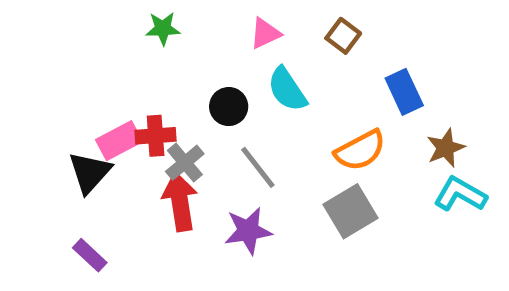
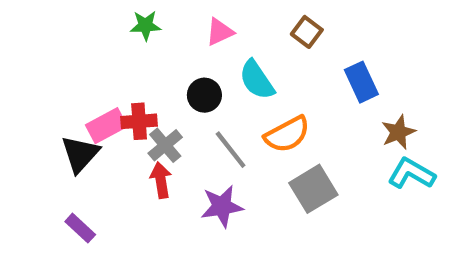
pink triangle: (265, 33) -> (220, 32), moved
orange semicircle: (360, 150) -> (287, 134), moved
red arrow: (180, 202) -> (161, 180), size x0.7

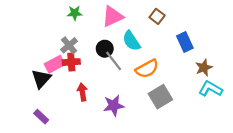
pink triangle: (220, 32) -> (112, 16), size x1.5
gray cross: (165, 145) -> (69, 45), moved
gray line: (231, 150) -> (114, 61), moved

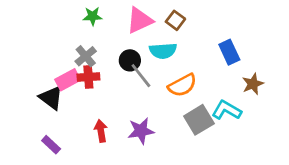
brown square: (157, 16) -> (175, 20), moved
cyan semicircle: (131, 41) -> (163, 51), turned -60
black triangle: (41, 79) -> (51, 98), turned -35
cyan L-shape: (211, 89) -> (227, 110), moved
red arrow: (82, 92) -> (101, 131), moved

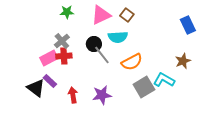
blue rectangle: (229, 52) -> (188, 25), moved
black triangle: (51, 98) -> (36, 88), moved
purple rectangle: (51, 145) -> (50, 81), moved

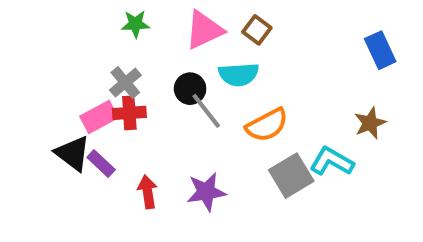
black triangle: (36, 88) -> (73, 153), moved

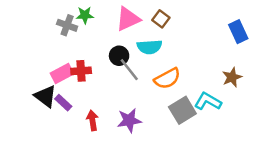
gray cross: (125, 83) -> (67, 25), moved, turned -30

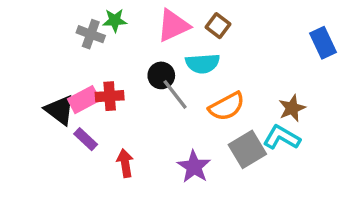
brown star: (232, 77) -> (292, 108), moved
black triangle: (46, 96) -> (60, 110), moved
purple star: (129, 120) -> (194, 167), moved, turned -30

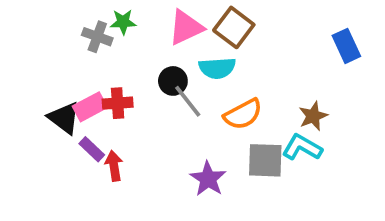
brown square: (218, 26) -> (234, 27), size x1.5
gray square: (247, 149) -> (265, 160), turned 33
red arrow: (125, 163) -> (114, 166), moved

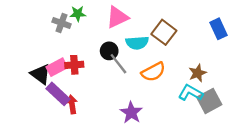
brown square: (234, 27) -> (164, 32), moved
purple rectangle: (92, 149) -> (58, 94), size x1.5
gray square: (265, 160) -> (209, 101), moved, turned -30

